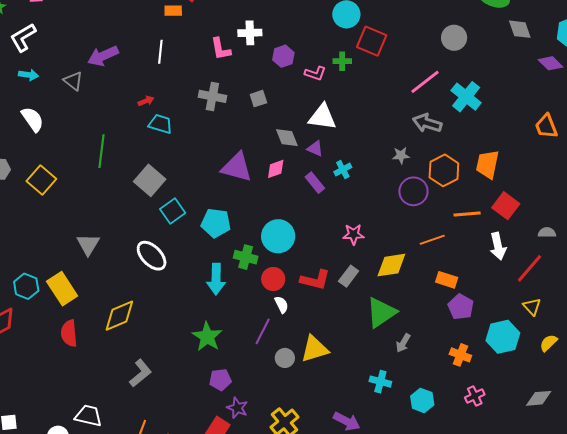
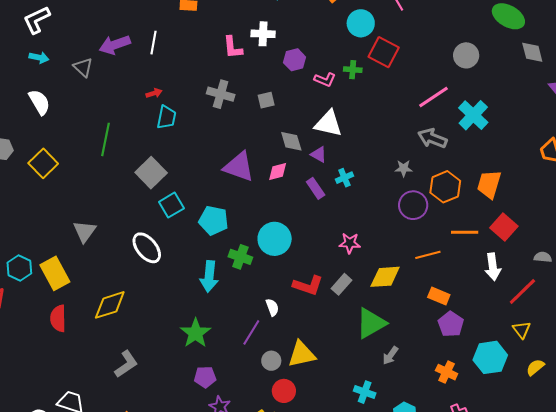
white line: (160, 52) -> (154, 43), moved
cyan trapezoid: (160, 124) -> (166, 117), turned 80
red circle: (273, 279) -> (284, 391), moved

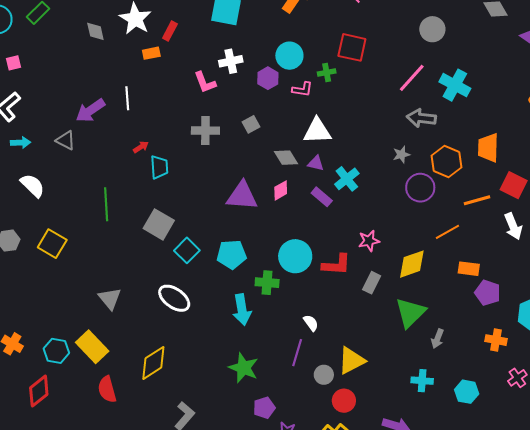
cyan circle: (361, 23) -> (289, 56), moved
cyan cross: (344, 178) -> (347, 179), size x1.4
red L-shape: (308, 285) -> (336, 265), moved

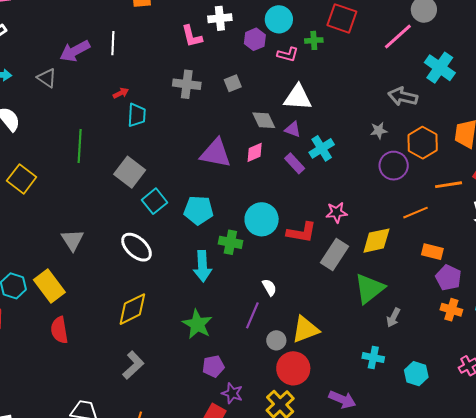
pink line: (412, 78) -> (398, 37), moved
gray rectangle: (372, 283) -> (334, 254), size x1.4
orange cross: (496, 340) -> (451, 310), moved
yellow diamond: (153, 363) -> (132, 309), moved
red circle: (344, 401) -> (293, 368), size x1.4

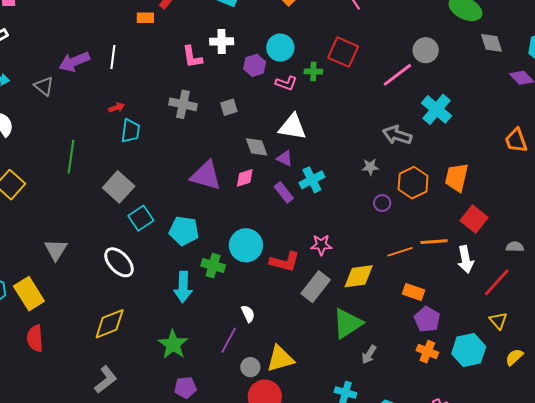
purple circle: (394, 166) -> (382, 203), size x0.6
orange line: (449, 185) -> (434, 242), moved

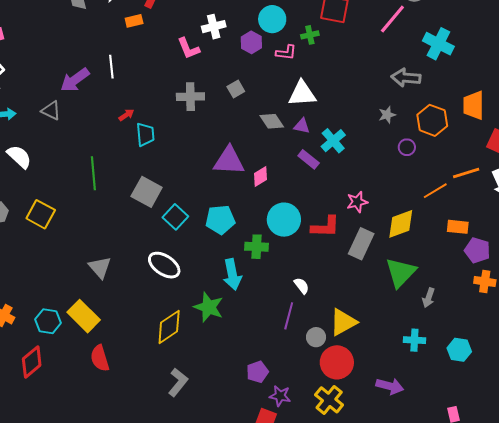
pink diamond: (245, 178) -> (261, 176), moved
green star: (173, 344) -> (209, 307), moved

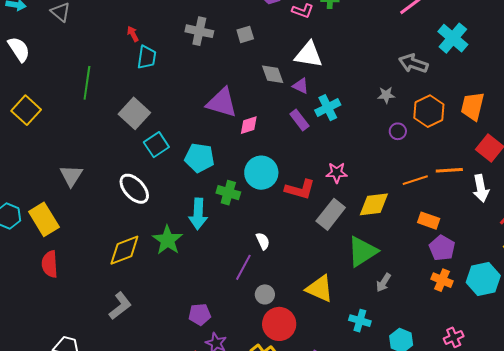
red arrow: (126, 115) -> (133, 34), turned -98
yellow triangle: (343, 322) -> (320, 289), moved, turned 40

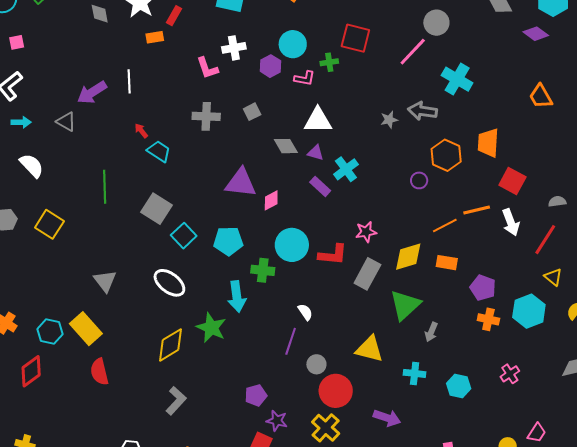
cyan trapezoid: (147, 57) -> (159, 151), turned -55
gray star: (386, 95) -> (389, 120), moved
orange rectangle: (429, 221) -> (447, 263), moved

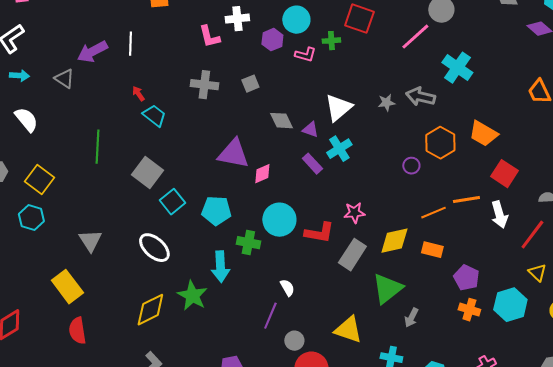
white triangle: (318, 120) -> (338, 108), moved, turned -44
orange trapezoid: (488, 143) -> (483, 134), turned -68
cyan hexagon: (50, 332) -> (31, 218), moved

